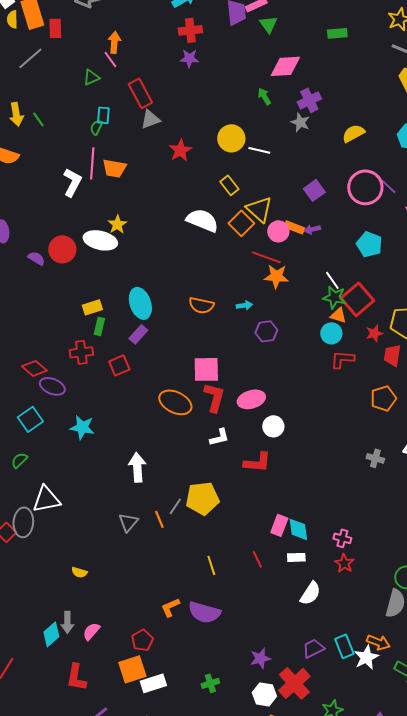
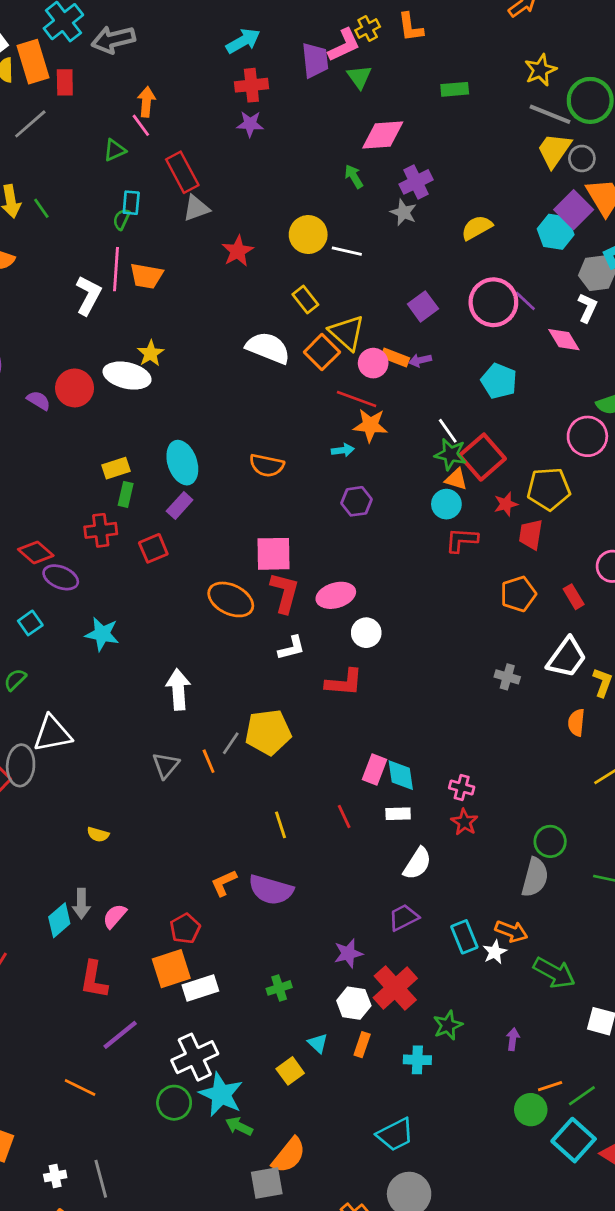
cyan arrow: (244, 305) -> (343, 450), moved
cyan square: (30, 419) -> (30, 623), size x0.7
purple trapezoid: (313, 648) -> (404, 917), moved
white star: (366, 657) -> (495, 952), size x0.7

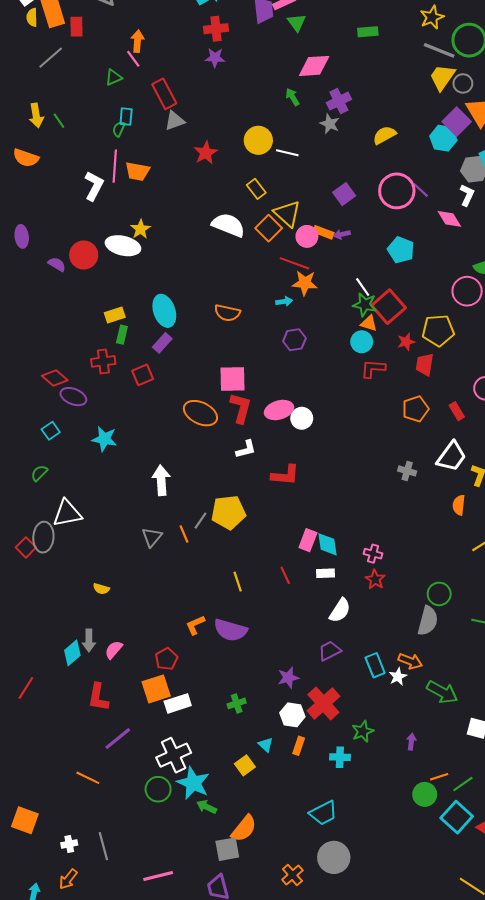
white circle: (366, 633) -> (302, 418), moved

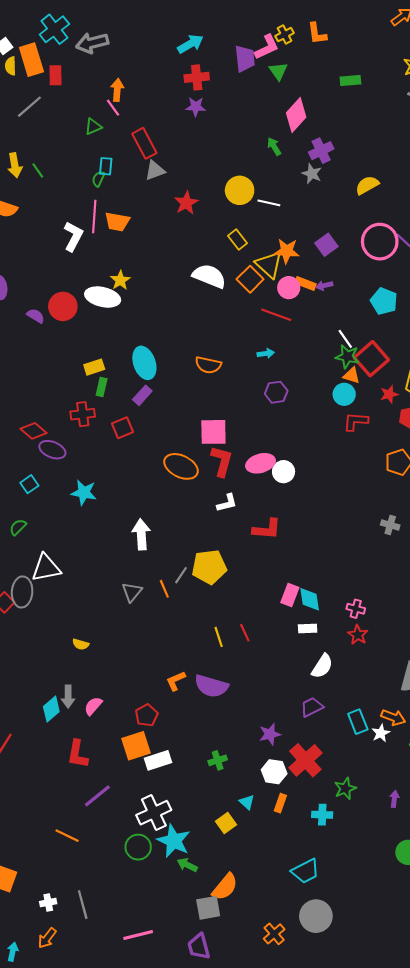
pink diamond: (314, 66) -> (296, 115), turned -44
orange star: (305, 283) -> (287, 251), moved
red line: (285, 575) -> (245, 633), moved

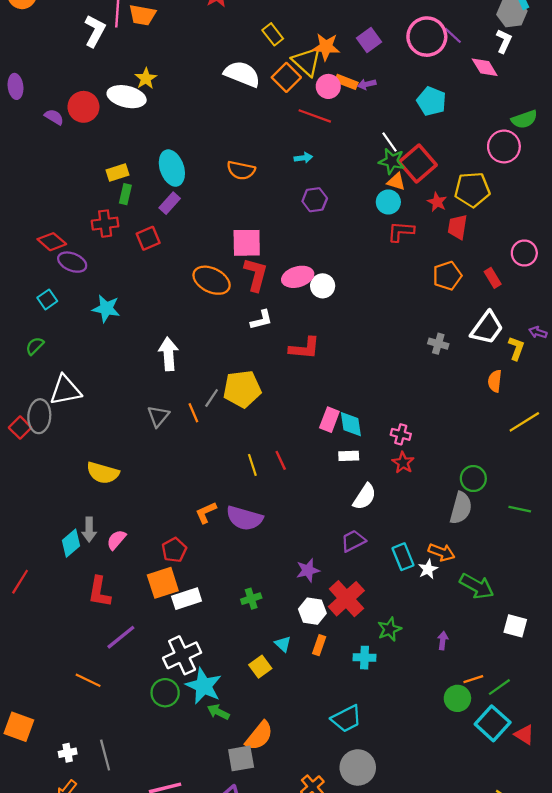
red star: (389, 394) -> (437, 202), turned -30
yellow semicircle: (81, 644) -> (103, 473), size x1.8

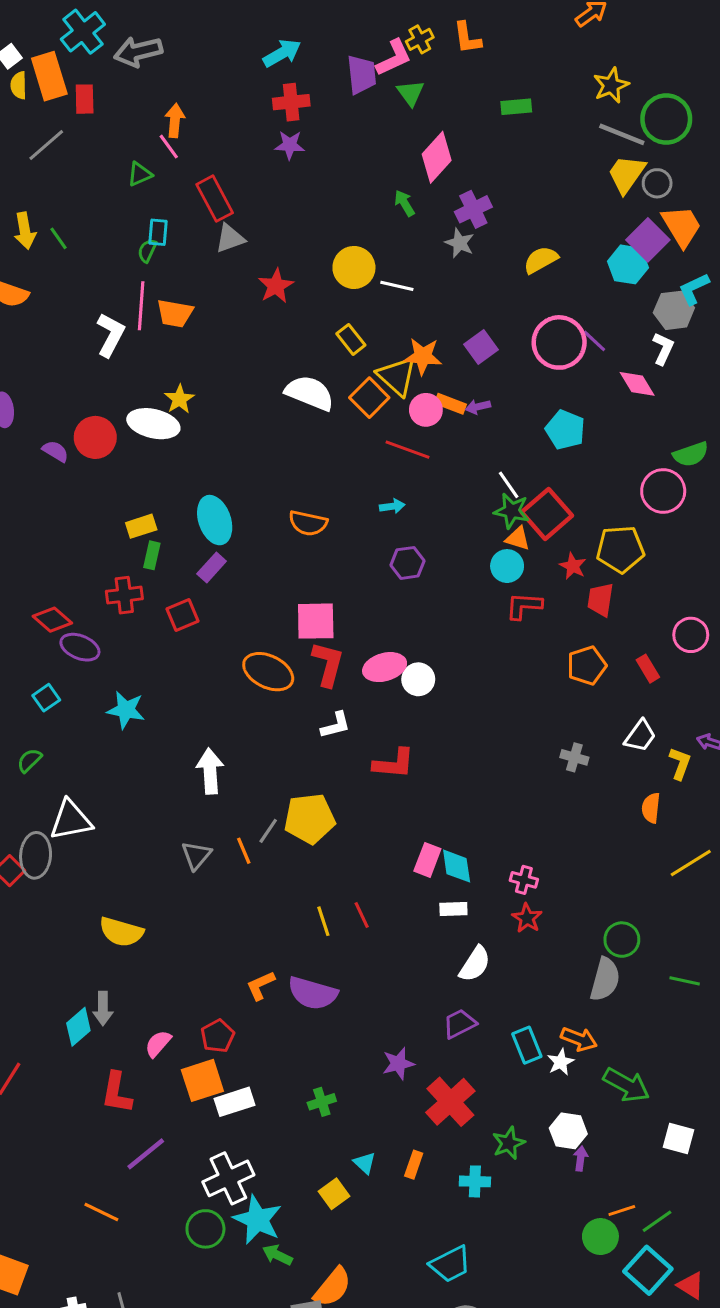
white trapezoid: (487, 328) -> (640, 736), size x0.7
pink semicircle: (116, 540) -> (158, 1044), moved
white hexagon: (312, 611) -> (568, 1131), moved

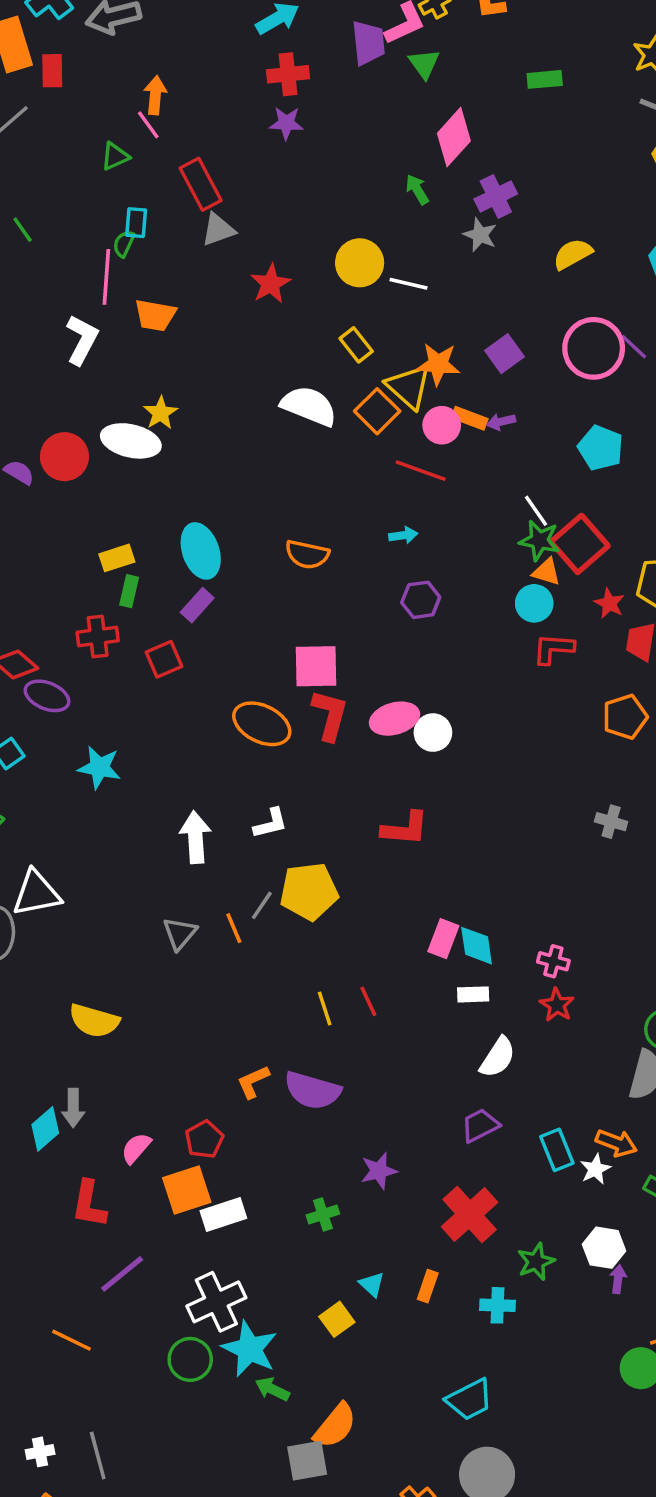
pink line: (141, 306) -> (106, 277), moved
white L-shape: (336, 725) -> (271, 823), moved
purple star: (398, 1064) -> (379, 1171), moved

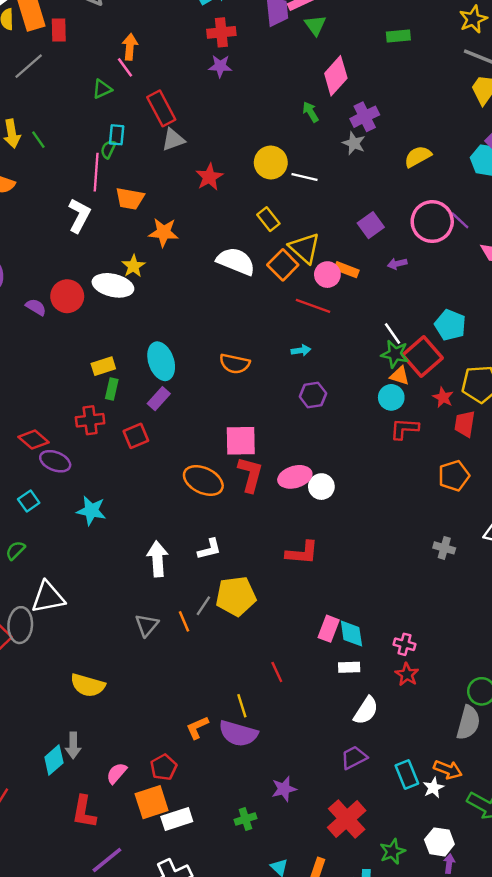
orange star: (438, 364) -> (164, 232), moved
purple arrow: (501, 422) -> (397, 264), moved
cyan pentagon: (601, 448) -> (450, 325), moved
yellow line: (325, 1008) -> (242, 706), moved

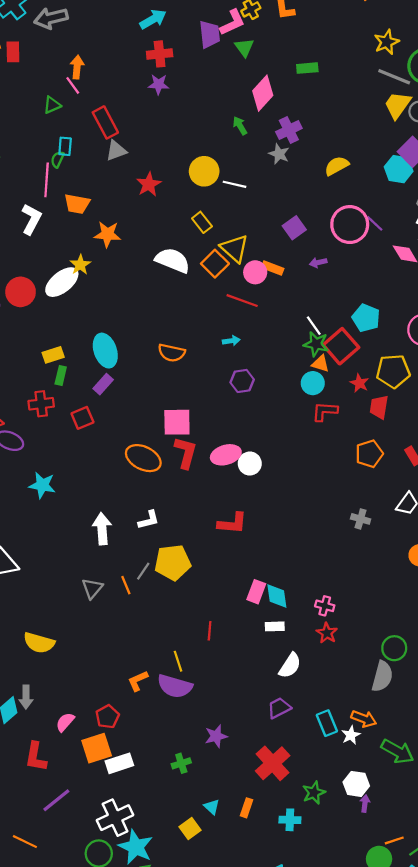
green rectangle: (398, 36) -> (307, 68), moved
white ellipse: (113, 285) -> (62, 282), turned -52
red line: (277, 672) -> (210, 631), turned 30

